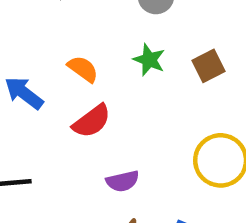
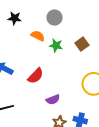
orange semicircle: (83, 69) -> (38, 36), moved

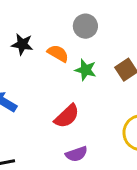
black star: (15, 18) -> (22, 44), moved
red semicircle: (36, 76) -> (67, 116), moved

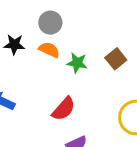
gray circle: (85, 26) -> (50, 23), moved

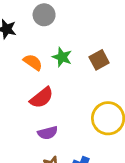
orange semicircle: (49, 50) -> (33, 62), moved

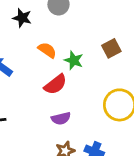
green star: (62, 57) -> (74, 60), moved

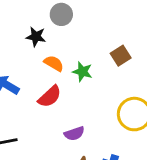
black star: (22, 18) -> (36, 37), moved
red semicircle: (55, 84) -> (50, 96), moved

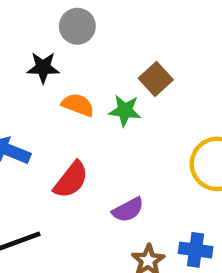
brown square: (121, 56) -> (156, 79), moved
red semicircle: (50, 96) -> (71, 180), moved

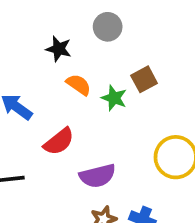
gray circle: (77, 26) -> (108, 27), moved
purple semicircle: (128, 210) -> (98, 176), size x1.4

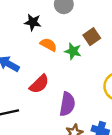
purple semicircle: (98, 176) -> (67, 104), turned -60

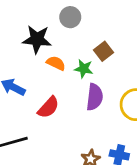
black star: (33, 22) -> (37, 39), size x1.5
purple semicircle: (67, 104) -> (95, 97), moved

